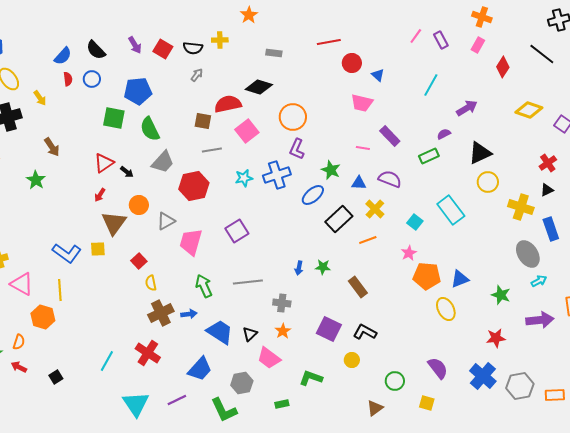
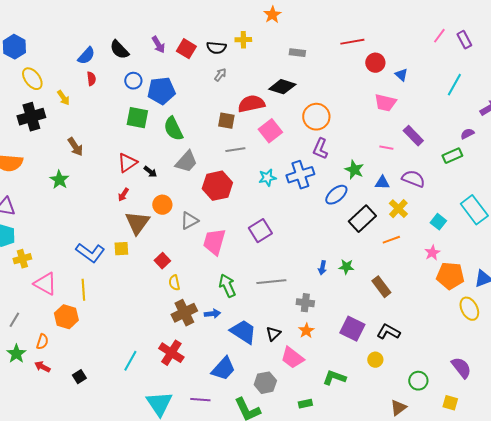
blue circle: (92, 79) -> (133, 81), moved
purple line: (177, 400) -> (200, 400), turned 30

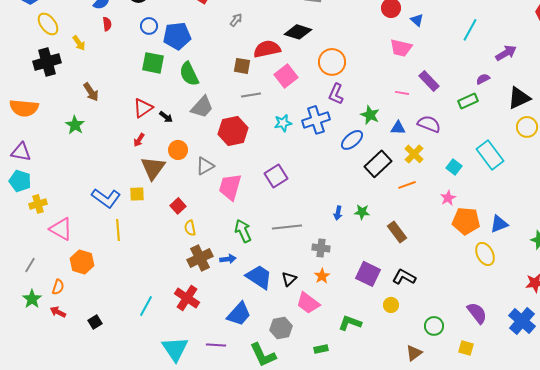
yellow line: (83, 290) -> (118, 230), moved

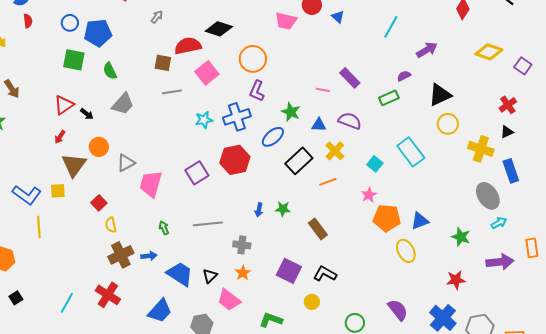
pink trapezoid: (401, 48) -> (286, 21), moved
green semicircle: (189, 74) -> (110, 71), size x0.7
red hexagon: (233, 131) -> (235, 160), moved
green arrow: (243, 231) -> (164, 228), size x0.6
black square: (95, 322) -> (16, 298), moved

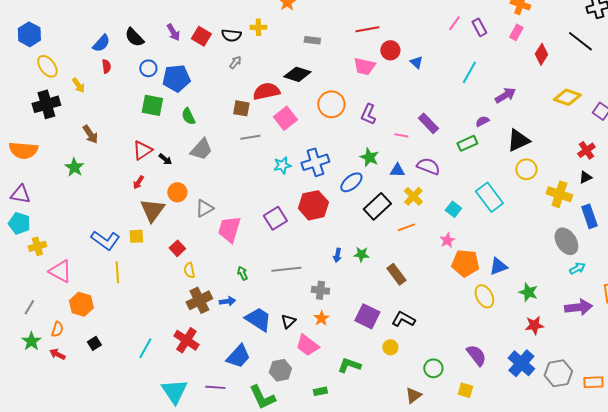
purple L-shape: (257, 91) -> (368, 114), moved
green star: (461, 237) -> (528, 292), moved

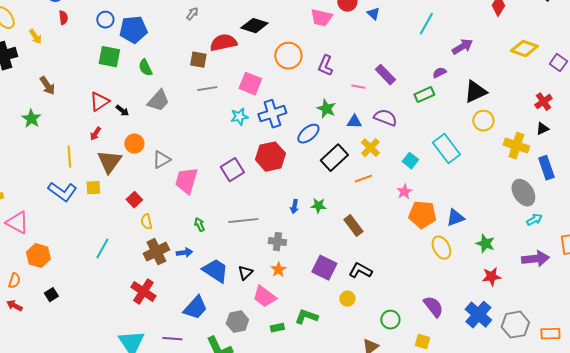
pink square: (285, 118) -> (250, 84), moved, turned -30
yellow line: (117, 272) -> (69, 157), moved
cyan line: (145, 348) -> (102, 249), moved
green rectangle: (320, 391) -> (277, 328), moved

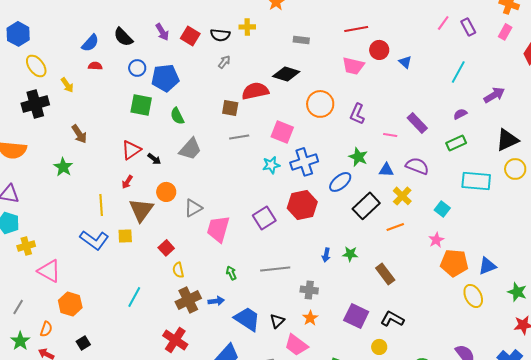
red semicircle: (63, 18) -> (95, 66), turned -80
purple semicircle: (439, 73) -> (460, 114), moved
cyan rectangle: (446, 149) -> (476, 181), moved, turned -48

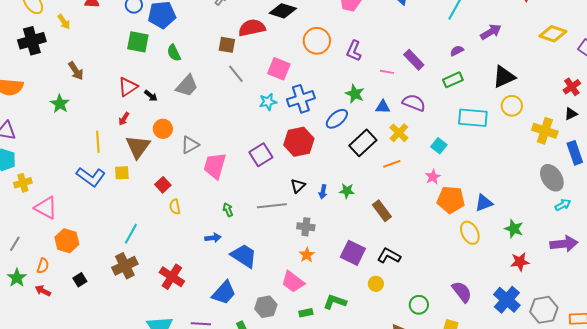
gray line: (239, 137) -> (236, 74), turned 60
brown cross: (188, 300) -> (125, 266), moved
black triangle: (277, 321) -> (298, 186), moved

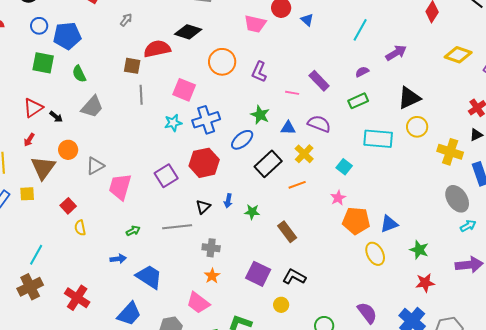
gray line: (236, 74) -> (141, 95), turned 36
blue arrow: (323, 192) -> (228, 201), moved
green arrow: (228, 210) -> (133, 231), turned 88

